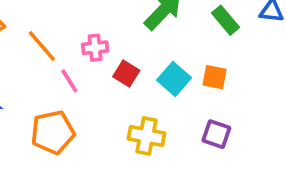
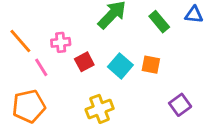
red square: (126, 73) -> (84, 62), turned 30
purple square: (216, 134) -> (180, 105), moved, turned 35
yellow cross: (147, 136) -> (100, 109), turned -32

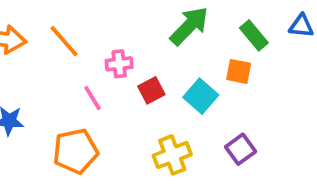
orange line: (20, 41) -> (64, 41), moved
orange square: (151, 65) -> (239, 71), moved
purple square: (180, 105) -> (241, 149), moved

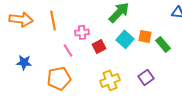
green rectangle: (254, 35) -> (163, 44), moved
orange line: (64, 41) -> (53, 20), turned 30
cyan square: (201, 96) -> (125, 39), moved

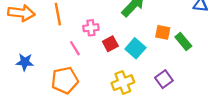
cyan square: (125, 39) -> (135, 48), moved

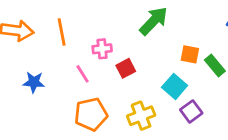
cyan square: (135, 48) -> (175, 86), moved
blue star: (25, 62) -> (34, 82), moved
orange pentagon: (65, 80) -> (91, 114), moved

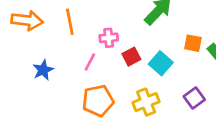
pink line: (83, 74) -> (90, 62), turned 60
blue star: (34, 82) -> (43, 70), turned -30
cyan square: (175, 86) -> (161, 63), moved

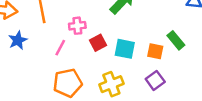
orange square: (193, 43) -> (155, 51), moved
cyan square: (161, 63) -> (125, 49), turned -30
blue star: (43, 70) -> (18, 40), moved

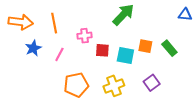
red square: (98, 43) -> (102, 50), turned 32
pink line: (60, 48) -> (59, 54), moved
orange square: (155, 51) -> (145, 46), moved

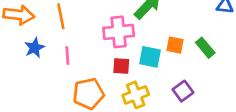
pink cross: (85, 36) -> (119, 32), moved, size x1.6
red square: (102, 50) -> (121, 66), moved
pink line: (59, 54) -> (67, 56), turned -32

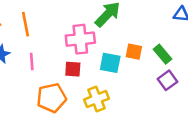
red square: (121, 66) -> (73, 69), moved
purple square: (183, 91) -> (168, 80), moved

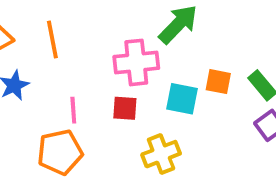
pink line: (32, 62) -> (73, 110), moved
orange pentagon: (52, 98) -> (60, 152), moved

